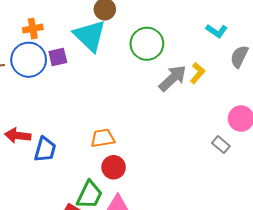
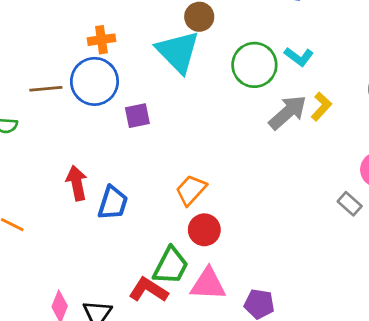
cyan L-shape: (217, 31) -> (299, 57), moved
purple square: (58, 57) -> (137, 116), moved
red arrow: (18, 136) -> (77, 183), turned 70
orange trapezoid: (103, 138) -> (191, 190), turned -40

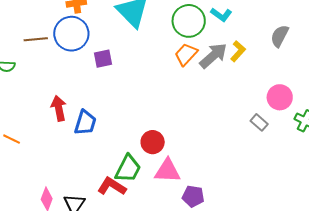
orange trapezoid: (191, 190) -> (186, 54), moved
pink triangle: (208, 284) -> (167, 171), moved

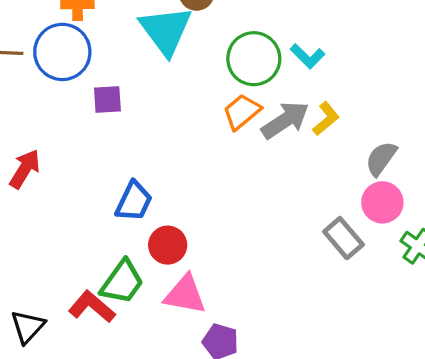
gray semicircle: (280, 36) -> (381, 159), moved
red arrow: (59, 108) -> (25, 169), turned 35
gray rectangle: (259, 122) -> (343, 238), size x1.4
blue trapezoid: (85, 123) -> (134, 201), moved

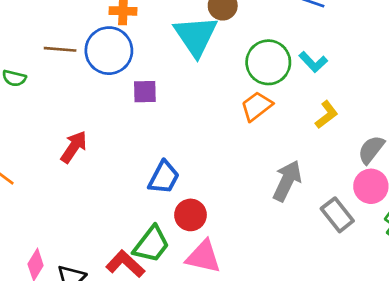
gray arrow: (285, 120) -> (287, 181), moved, turned -33

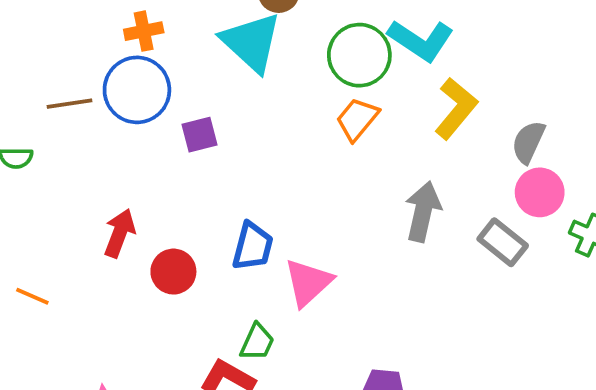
cyan L-shape: (313, 62) -> (421, 40), size x1.6
yellow L-shape: (326, 115) -> (456, 108), size x1.5
red circle: (190, 215) -> (173, 272), moved
green trapezoid: (151, 244) -> (257, 342), size x0.7
pink triangle: (203, 257) -> (308, 283), moved, turned -42

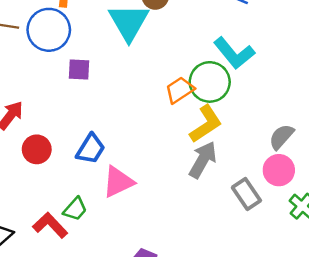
green circle: (359, 55) -> (210, 82), moved
yellow L-shape: (456, 108) -> (206, 124), moved

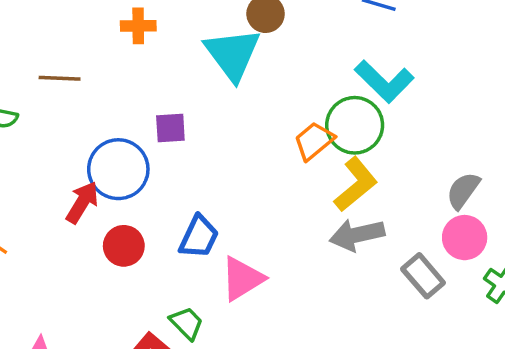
blue circle: (49, 30) -> (118, 169), moved
gray arrow: (203, 160) -> (357, 235), turned -126
green trapezoid: (75, 209) -> (187, 323), turned -80

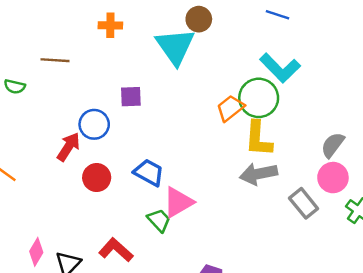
blue circle: (118, 169) -> (94, 124), size x0.7
yellow L-shape: (356, 184) -> (258, 139), turned 132
blue trapezoid: (199, 237) -> (149, 173), turned -88
green trapezoid: (187, 323) -> (159, 220), moved

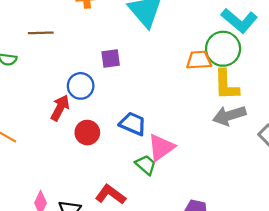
orange trapezoid: (230, 108) -> (199, 60), turned 40

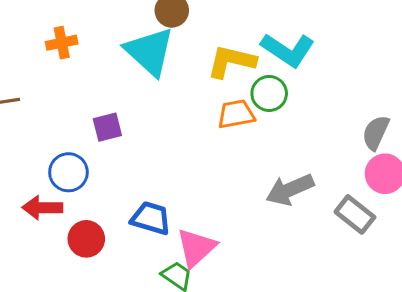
green circle: (223, 49) -> (269, 93), size x0.7
yellow L-shape: (226, 85) -> (231, 61), moved, turned 112
red arrow: (60, 108) -> (42, 208), turned -110

